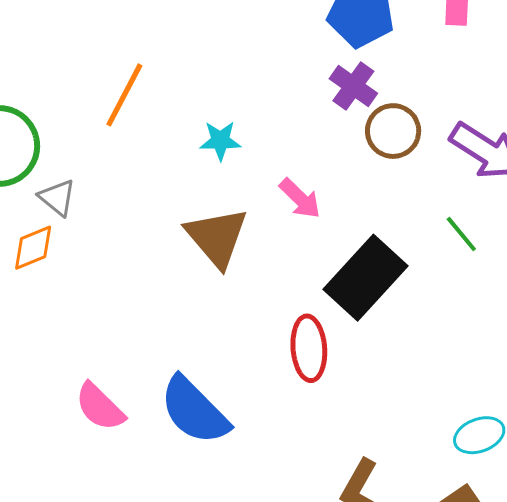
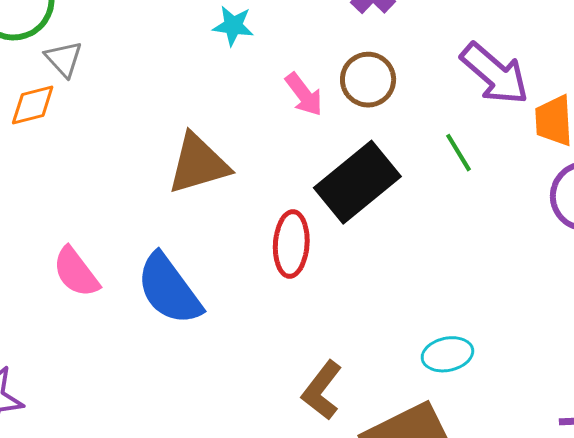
brown circle: (393, 131) -> (368, 80), moved
brown triangle: (217, 237) -> (198, 164), moved, turned 46

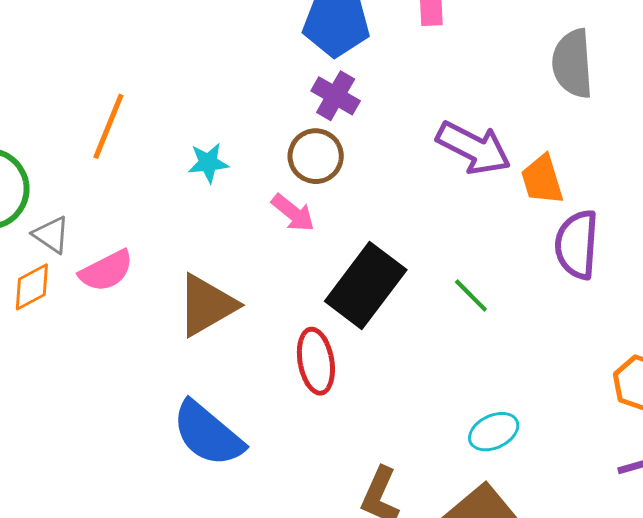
brown circle: (368, 80) -> (316, 156), moved
green line: (458, 153) -> (471, 296), moved
pink semicircle: (76, 272) -> (106, 271), moved, turned -66

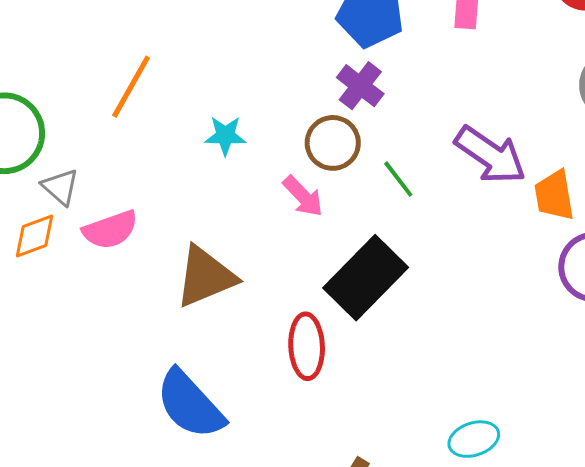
green line: (471, 296) -> (398, 179), moved

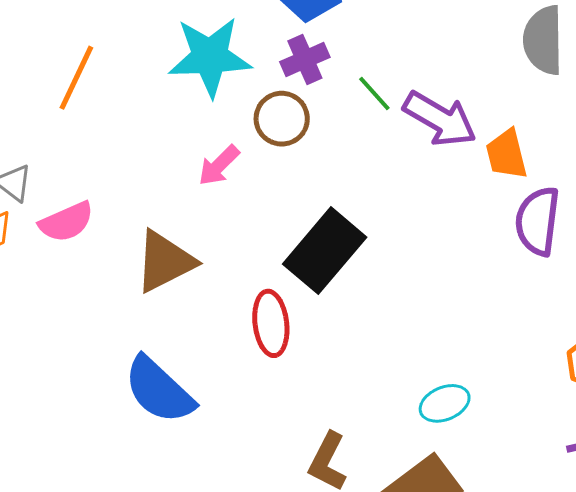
purple cross: (360, 86) -> (305, 60), turned 33
cyan star: (225, 136) -> (210, 57), moved, size x2.0
green line: (398, 179) -> (374, 94), moved
pink arrow: (303, 196) -> (219, 165), moved, turned 93

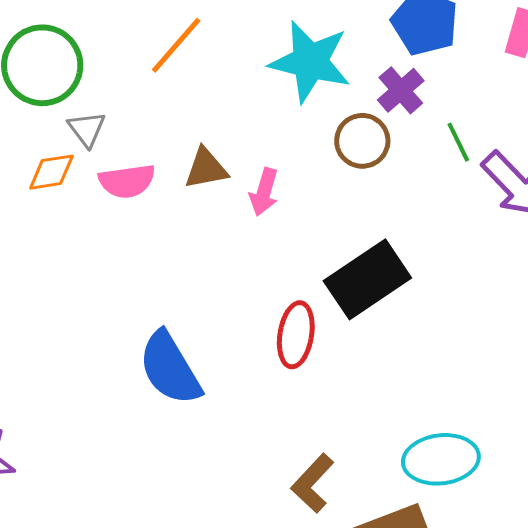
purple cross: (305, 60) -> (401, 90), turned -33
pink arrow: (219, 165) -> (264, 192), moved, turned -45
brown triangle: (165, 262) -> (206, 168), moved, size x0.7
cyan ellipse: (445, 403) -> (441, 459), size x1.5

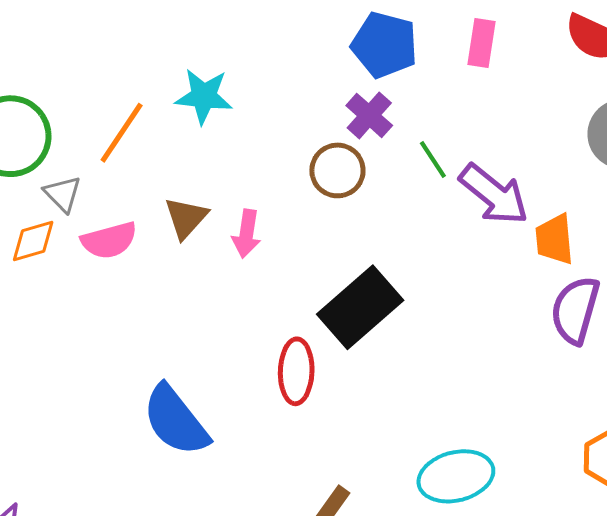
orange line: (176, 45) -> (122, 133), moved
cyan star: (310, 62) -> (204, 96), moved, size x0.7
brown triangle: (206, 168) -> (186, 218), turned -30

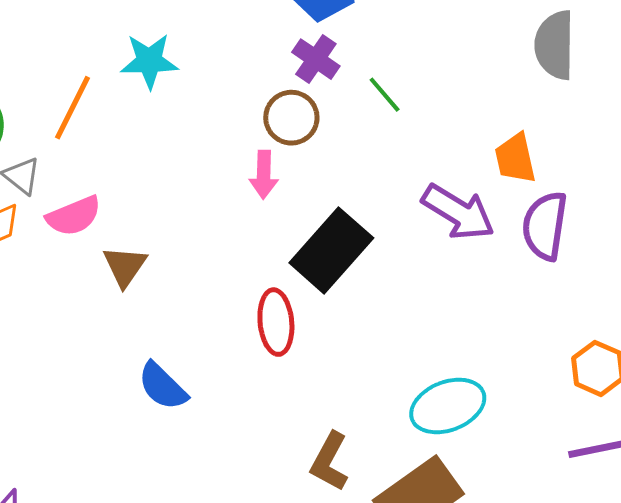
purple arrow: (494, 194) -> (458, 212), moved
brown triangle: (186, 218) -> (125, 266), moved
pink arrow: (246, 234) -> (264, 175), moved
blue semicircle: (176, 421) -> (163, 386), size x0.7

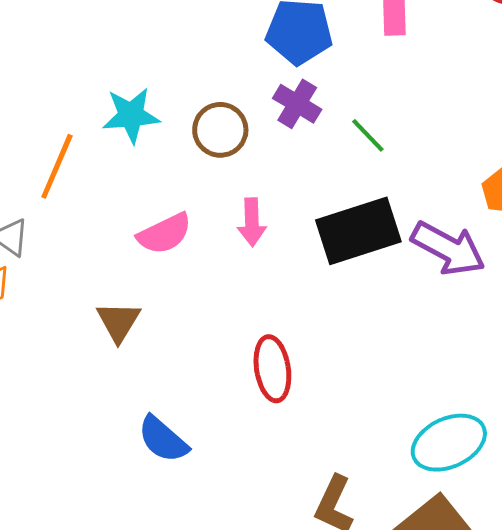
brown circle: (291, 118) -> (220, 130), moved
pink semicircle: (74, 216) -> (165, 234), moved
black rectangle: (331, 250) -> (358, 231), moved, turned 34

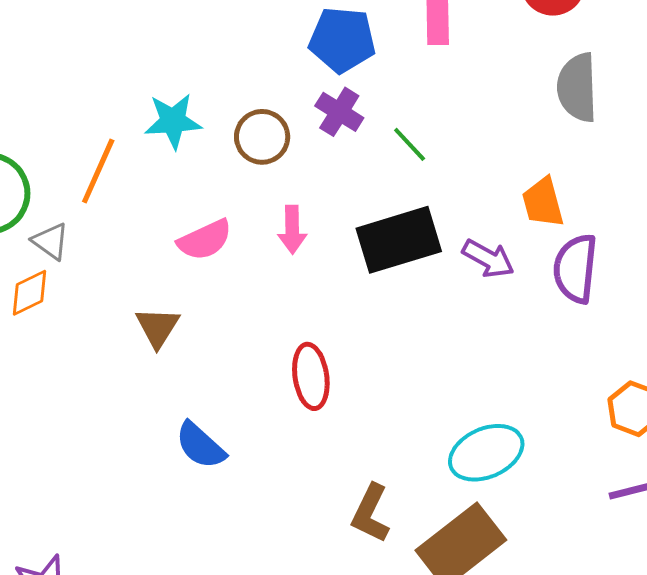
purple arrow: (448, 248) -> (488, 259), size x0.7

